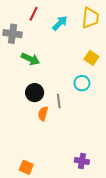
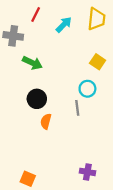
gray line: (59, 101) -> (77, 108), moved

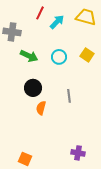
red line: (36, 14) -> (40, 13), moved
yellow trapezoid: (96, 19) -> (86, 17), turned -80
cyan circle: (87, 89) -> (59, 57), moved

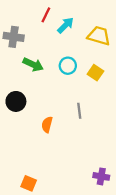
yellow trapezoid: (86, 17) -> (99, 36), moved
yellow square: (87, 55) -> (95, 73), moved
black circle: (33, 88) -> (16, 101), moved
purple cross: (78, 153) -> (101, 176), moved

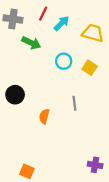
gray cross: (14, 37) -> (13, 19), moved
green arrow: (33, 65) -> (31, 43), moved

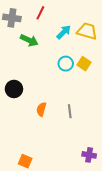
cyan arrow: (62, 23) -> (64, 32), moved
cyan circle: (64, 61) -> (66, 64), moved
gray line: (74, 103) -> (70, 111), moved

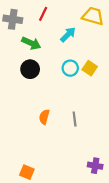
yellow trapezoid: (87, 31) -> (93, 16), moved
black circle: (14, 89) -> (30, 69), moved

